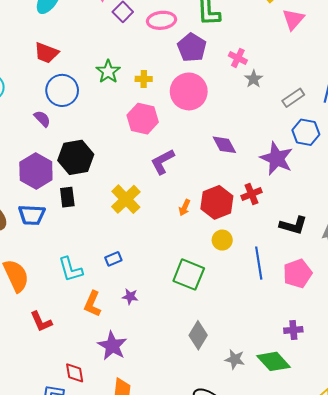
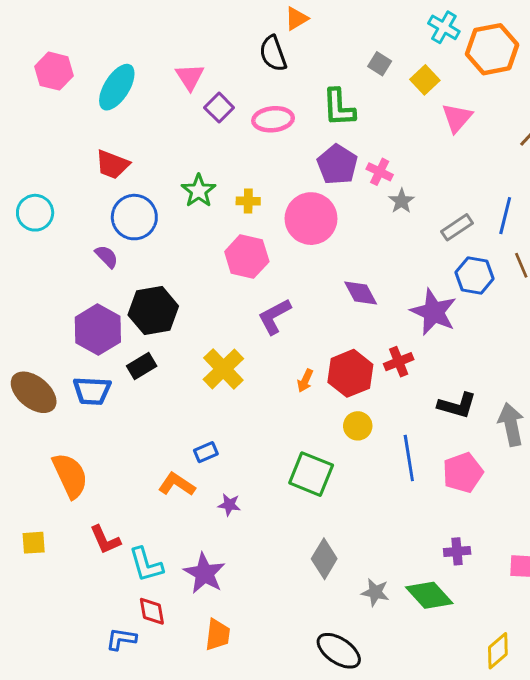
purple pentagon: (192, 48) -> (337, 165), moved
black rectangle: (67, 197) -> (142, 366), turned 66
cyan L-shape: (70, 269) -> (146, 565), moved
orange L-shape: (92, 304) -> (177, 484), moved, turned 100

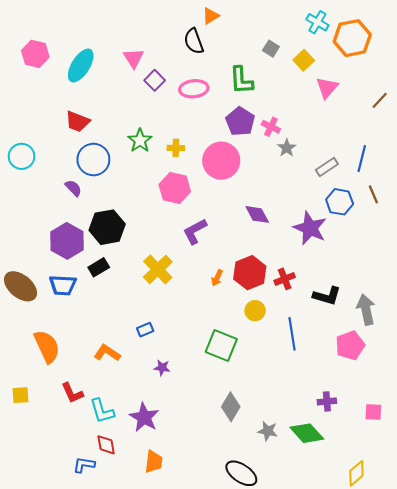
red cross: (399, 362) -> (285, 279), moved
pink pentagon: (463, 473) -> (350, 345), moved
orange L-shape: (177, 484) -> (107, 353), moved

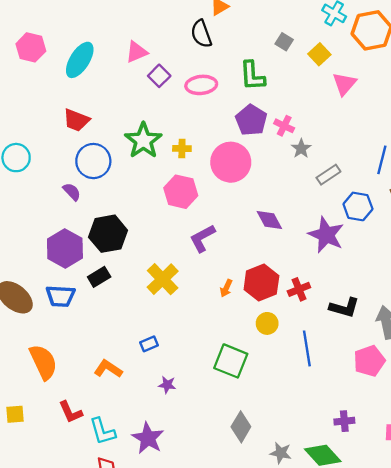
pink triangle: (134, 58) -> (136, 52), turned 40
green star: (140, 141) -> (143, 141), size x1.4
gray rectangle: (327, 167) -> (328, 175), moved

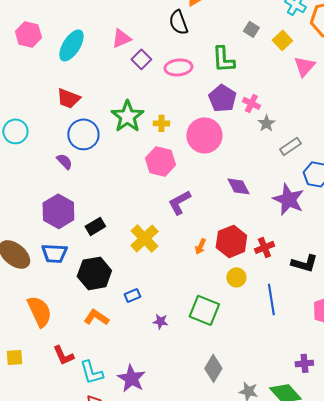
black hexagon: (108, 234) -> (94, 273), moved
black rectangle: (99, 277) -> (95, 226), moved
purple star: (167, 385) -> (160, 321), moved

